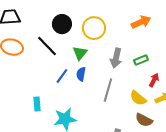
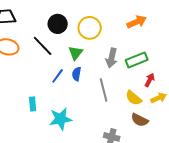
green rectangle: (141, 60) -> (137, 60), size x1.5
gray line: (108, 90) -> (104, 90), turned -30

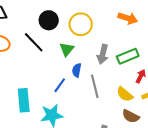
orange arrow: (137, 22) -> (128, 18), turned 42
blue semicircle: (77, 74) -> (77, 70), moved
blue line: (58, 76) -> (60, 85), moved
cyan rectangle: (33, 104) -> (24, 100), size x1.6

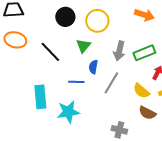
black line: (34, 42) -> (50, 52), moved
blue line: (60, 85) -> (76, 82), turned 56
gray line: (95, 86) -> (111, 83), turned 45

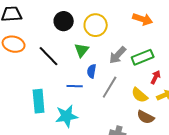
gray arrow: (119, 51) -> (118, 55), turned 30

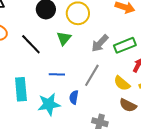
blue semicircle: (92, 71) -> (74, 97), moved

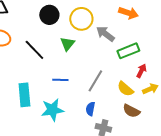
gray arrow: (100, 43) -> (105, 34), moved, turned 84
blue semicircle: (74, 97) -> (90, 109), moved

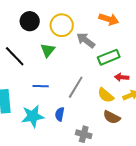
red arrow: (141, 71) -> (122, 77), turned -112
blue semicircle: (90, 109) -> (60, 114), moved

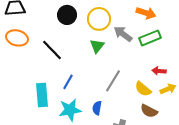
green triangle: (48, 50) -> (97, 46), moved
green rectangle: (109, 57) -> (150, 38), moved
blue line: (41, 86) -> (68, 82), moved, turned -63

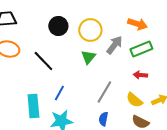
gray arrow: (123, 34) -> (114, 45), turned 90
red arrow: (159, 71) -> (140, 75), moved
blue semicircle: (97, 108) -> (103, 119), moved

